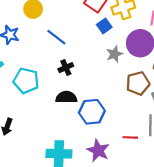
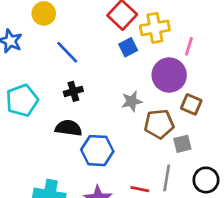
gray star: (114, 54) -> (132, 101), moved
cyan pentagon: (26, 81) -> (22, 100), turned 30

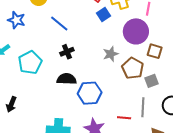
brown pentagon: (159, 124) -> (133, 68), turned -30

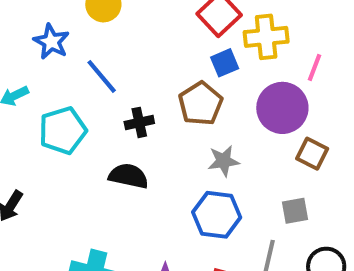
blue line: (59, 23) -> (102, 76), moved
gray star: (111, 54) -> (223, 161), moved
brown pentagon: (133, 68) -> (200, 104), moved
blue hexagon: (90, 93) -> (217, 215), moved

